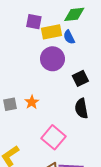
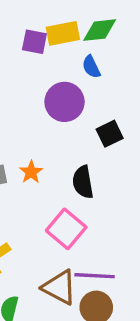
yellow rectangle: (51, 32) -> (63, 33), moved
black semicircle: (81, 108) -> (83, 182), moved

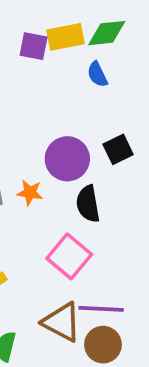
purple circle: (65, 102) -> (67, 159), moved
orange star: (31, 172) -> (30, 193), turned -30

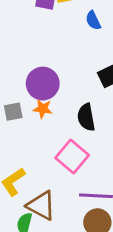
purple circle: (67, 159) -> (43, 84), moved
brown triangle: (62, 322) -> (41, 206), moved

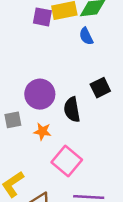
orange star: (43, 109) -> (42, 131), moved
black semicircle: (86, 117) -> (72, 110), moved

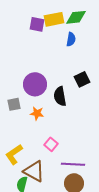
blue semicircle: (86, 36) -> (71, 39), turned -144
pink square: (67, 161) -> (51, 144), moved, size x0.6

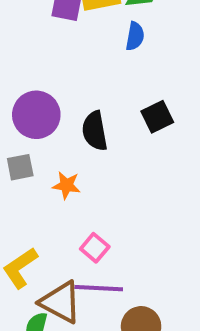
purple circle: (35, 84) -> (36, 115), moved
black semicircle: (60, 96) -> (95, 131), moved
purple line: (73, 164) -> (99, 288), moved

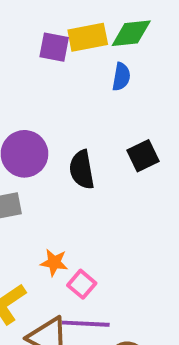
orange star: (66, 185) -> (54, 262), moved

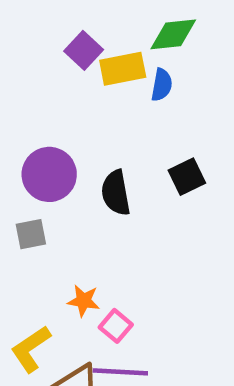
yellow rectangle: (88, 37) -> (123, 69), moved
purple square: (54, 47) -> (84, 50), turned 32

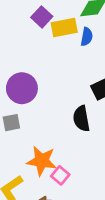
black semicircle: (116, 193) -> (81, 119), moved
orange star: (84, 301) -> (42, 161), size x1.6

